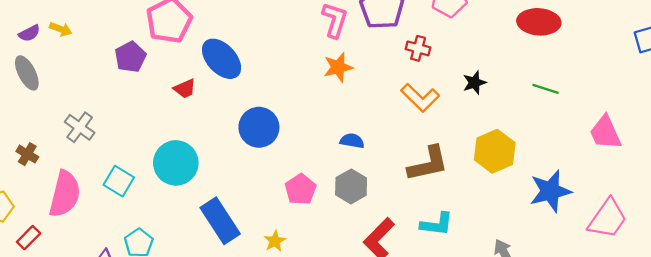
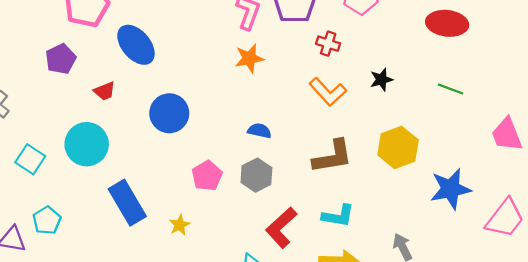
purple pentagon: (130, 57) -> (61, 59), moved
red trapezoid: (185, 89) -> (105, 91), moved

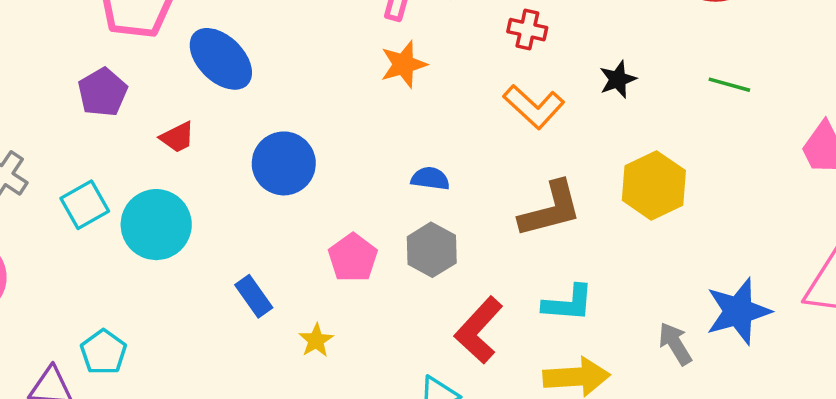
cyan square: (30, 159) -> (85, 205), moved, turned 32
blue star: (450, 189) -> (738, 311), moved
blue rectangle: (127, 203) -> (254, 296), moved, size x0.6

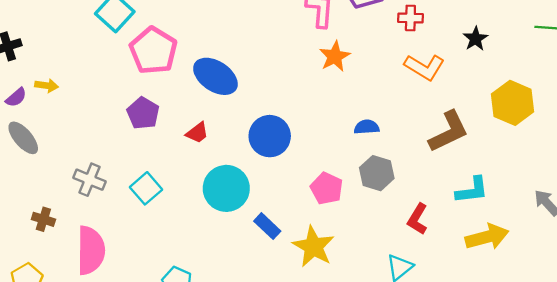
cyan circle: (156, 225) -> (226, 188), moved
red L-shape: (479, 330) -> (418, 219), size x0.7
yellow star: (316, 340) -> (313, 247), size x1.8

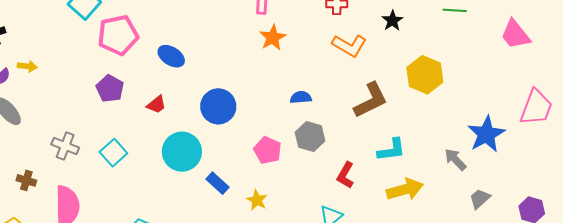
pink pentagon: (153, 51) -> (118, 35), turned 30
blue ellipse: (215, 76) -> (171, 56), size x0.7
yellow star: (313, 247) -> (257, 200), size x0.6

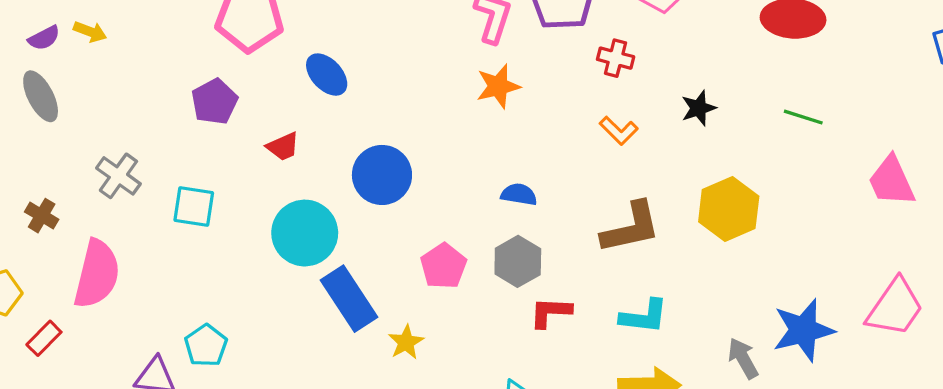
orange L-shape: (349, 46) -> (619, 131), size x0.7
cyan square: (113, 153) -> (194, 207), turned 36
red L-shape: (345, 175) -> (550, 312), moved, turned 48
blue rectangle: (217, 183) -> (349, 299), size x1.6

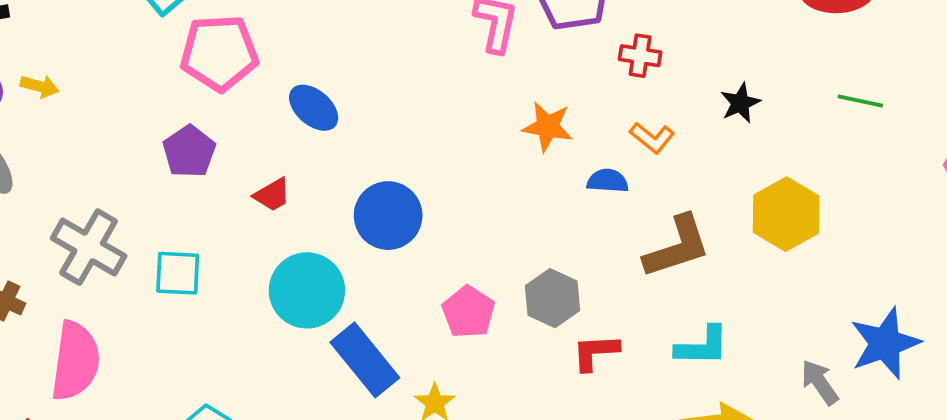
orange star: (498, 86) -> (548, 127), moved, turned 30
gray cross: (118, 176) -> (89, 247), size x1.4
blue semicircle: (519, 194) -> (608, 181), moved

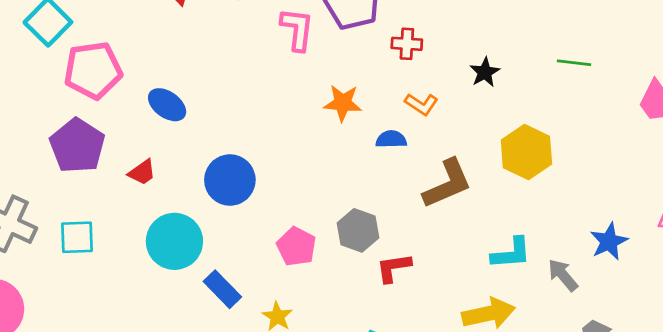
purple pentagon: (189, 151) -> (77, 146), size x1.4
blue star: (885, 343) -> (609, 242), size x0.7
cyan L-shape: (702, 346) -> (511, 253), moved
blue rectangle: (365, 360) -> (222, 289), size x0.7

